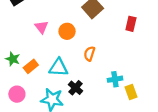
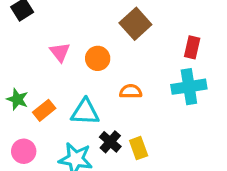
orange semicircle: (89, 54) -> (131, 91), turned 72
cyan cross: (115, 79) -> (189, 87), moved, size x1.5
yellow rectangle: (131, 92) -> (139, 148), moved

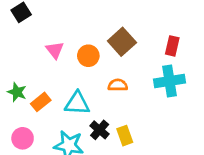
brown square: (135, 24) -> (122, 42), moved

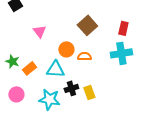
orange circle: (88, 56) -> (66, 49), moved
black cross: (100, 130) -> (71, 88), turned 32

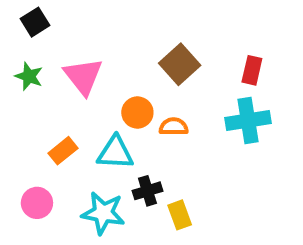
pink triangle: (39, 31) -> (83, 76), size x1.5
green star: (12, 61) -> (29, 76), moved
yellow rectangle: (89, 92) -> (180, 215), moved

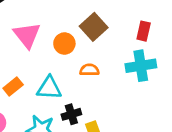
orange circle: (137, 112) -> (64, 44), moved

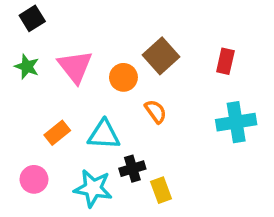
cyan cross: (141, 66) -> (236, 122), moved
orange semicircle: (89, 70) -> (156, 111), turned 54

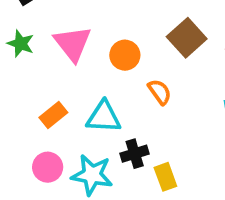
brown square: (161, 56) -> (187, 38), moved
pink circle: (34, 179) -> (48, 167), moved

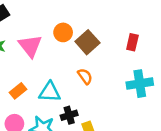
brown square: (187, 38) -> (87, 42), moved
orange circle: (125, 55) -> (63, 32), moved

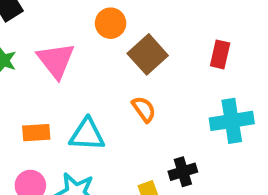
orange circle: (63, 32) -> (111, 23), moved
orange rectangle: (18, 91) -> (36, 133), turned 35
black cross: (69, 115) -> (183, 172), moved

